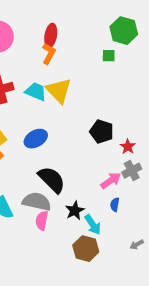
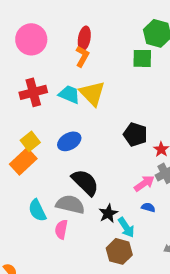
green square: (109, 56) -> (142, 58), size x1.5
blue semicircle: (115, 205) -> (148, 207), turned 96
pink semicircle: (42, 221) -> (61, 229), moved

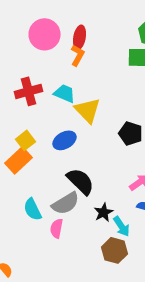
pink circle: (31, 39) -> (44, 34), moved
yellow triangle: (92, 93) -> (88, 110), moved
gray semicircle: (70, 204) -> (66, 203), turned 136

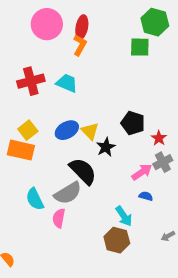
yellow triangle: (88, 110) -> (90, 131), moved, size x0.7
orange rectangle: (18, 160) -> (21, 150), turned 56
black star: (104, 212) -> (106, 147), moved

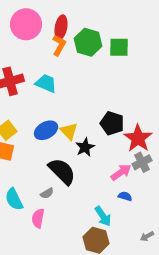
green hexagon: (155, 22) -> (88, 42), moved
red star: (159, 138) -> (138, 138), size x1.8
gray semicircle: (68, 193) -> (47, 193), size x0.5

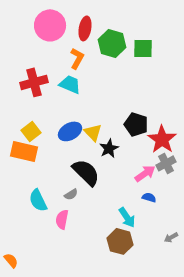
orange L-shape: (59, 45) -> (77, 58), moved

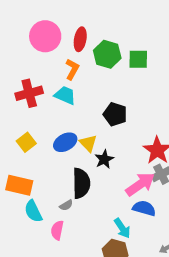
black pentagon: (136, 124) -> (115, 114), moved
orange rectangle: (24, 151) -> (19, 185), moved
black semicircle: (86, 172) -> (81, 183), turned 44
pink arrow: (145, 173) -> (140, 184), size x1.4
blue semicircle: (149, 197) -> (144, 208), size x1.6

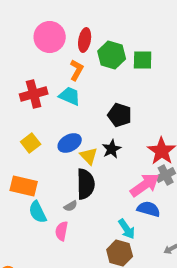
yellow triangle: (88, 143) -> (89, 156), moved
black star: (104, 159) -> (112, 149), moved

